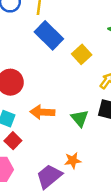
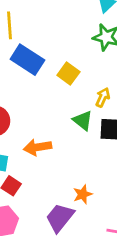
green triangle: (80, 118) -> (83, 120), moved

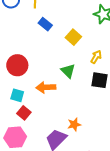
blue rectangle: (27, 60) -> (45, 24), size x0.6
green triangle: (83, 120) -> (68, 71), moved

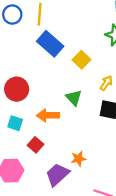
blue rectangle: (45, 24) -> (50, 44), size x1.6
red square: (24, 113) -> (36, 145), moved

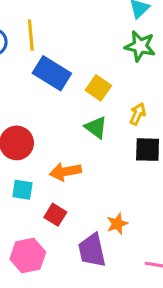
green triangle: (74, 98) -> (96, 127), moved
purple trapezoid: (57, 175) -> (92, 250), turned -50

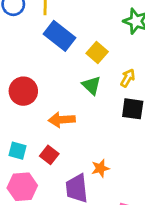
cyan square: (22, 190) -> (18, 151), moved

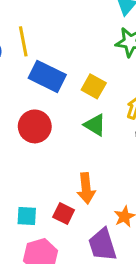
red circle: (23, 91) -> (35, 126), moved
orange arrow: (62, 120) -> (86, 188), moved, turned -80

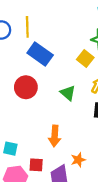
yellow square: (94, 86) -> (85, 59), moved
red square: (64, 213) -> (36, 165), moved, turned -32

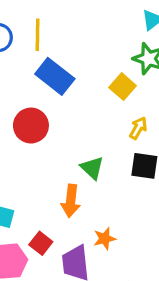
green triangle: (68, 93) -> (92, 168), moved
red square: (36, 165) -> (41, 243), turned 32

